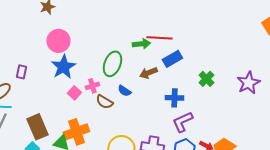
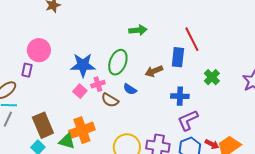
red line: (159, 38) -> (192, 39), moved, turned 60
pink circle: (58, 41) -> (39, 50), moved
green arrow: (141, 44) -> (138, 30), moved
blue rectangle: (172, 59) -> (178, 57), turned -54
blue star: (63, 67) -> (83, 65), moved, turned 30

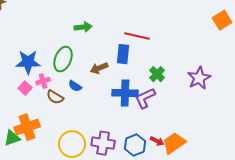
red line: (192, 39) -> (137, 36), turned -50
blue cross: (180, 96) -> (125, 93), size x1.4
purple L-shape: (188, 120) -> (145, 98), moved
green triangle: (67, 141) -> (12, 138), turned -36

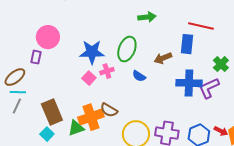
brown semicircle: (55, 97) -> (109, 110), moved

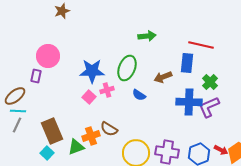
green cross: (221, 64) -> (210, 82), moved
orange cross: (91, 117) -> (91, 136), size x0.7

